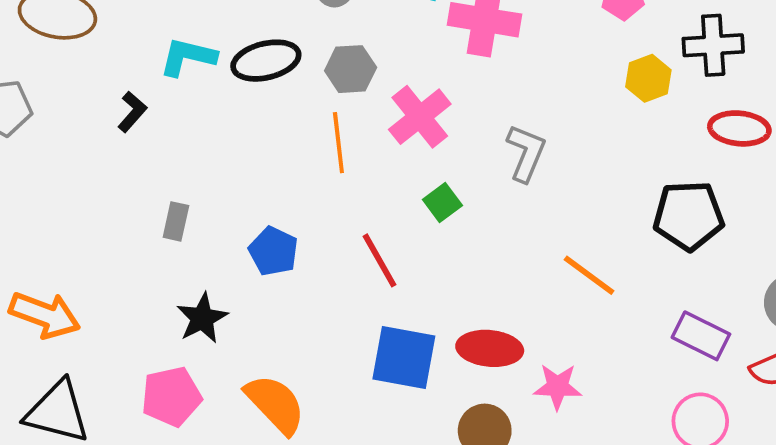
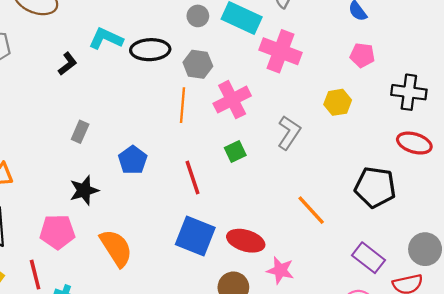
yellow hexagon: (648, 78) -> (338, 102), moved

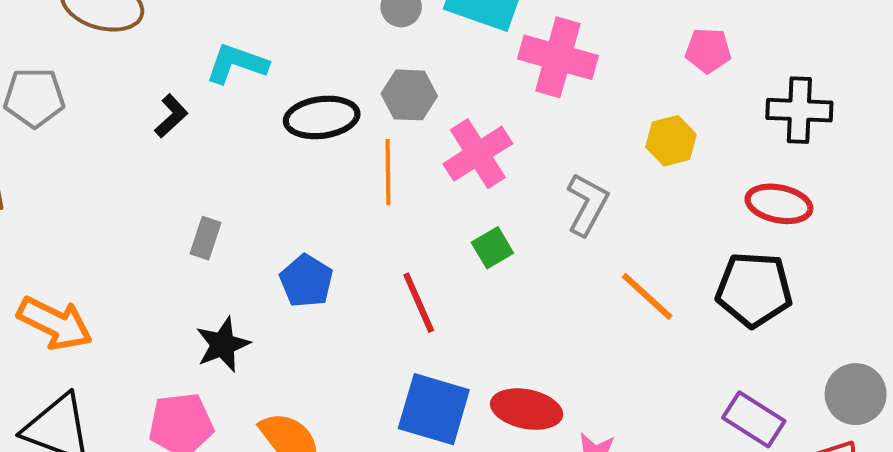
black ellipse: (150, 50) -> (322, 117), moved
red ellipse: (414, 143) -> (779, 204), moved
orange line: (311, 210) -> (647, 296), moved

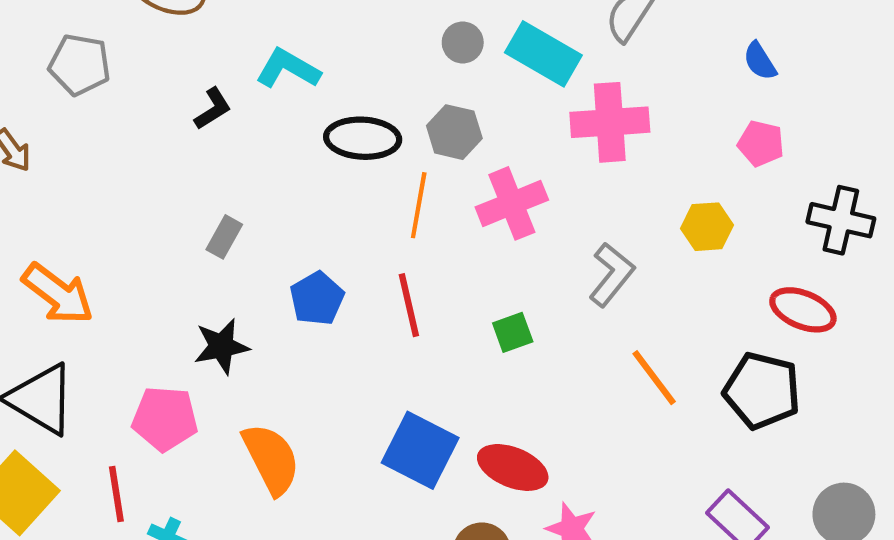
pink cross: (558, 57) -> (610, 122), turned -30
green square: (492, 248) -> (513, 332), moved
red line: (419, 303) -> (409, 305), moved

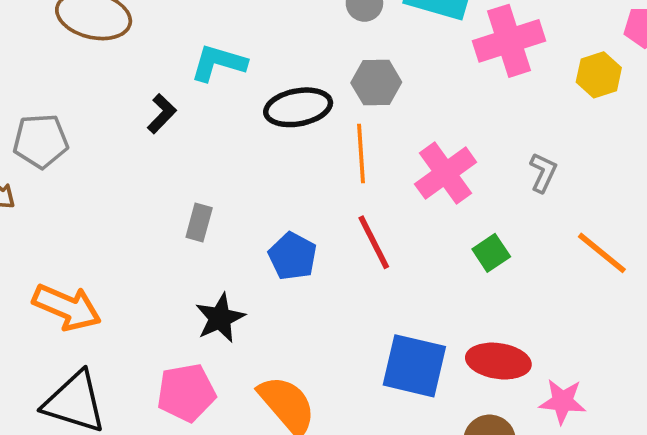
gray pentagon: (80, 65) -> (41, 141), moved
pink cross: (512, 203) -> (446, 173), moved
yellow hexagon: (707, 227) -> (599, 75), moved
gray L-shape: (612, 275) -> (543, 173), size x0.7
green square: (513, 332) -> (491, 253), moved

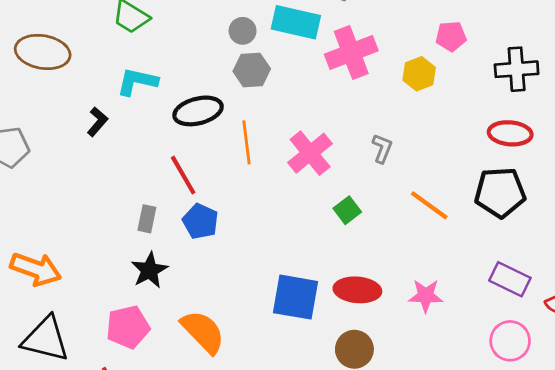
gray hexagon: (376, 83) -> (252, 70), moved
gray rectangle: (199, 223) -> (147, 219), moved
red line: (374, 242) -> (183, 175), moved
pink star: (563, 401) -> (426, 296), moved

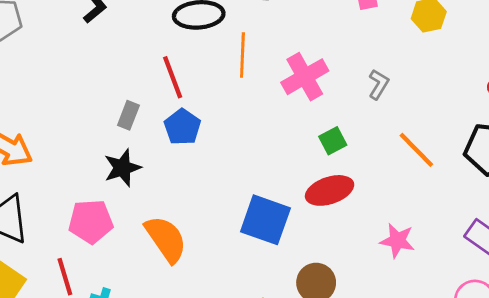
red ellipse: (357, 290) -> (330, 190), moved, turned -33

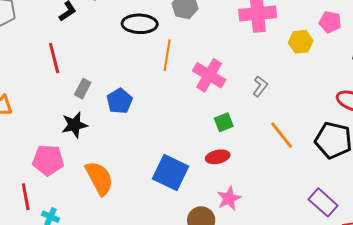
red line: (173, 77) -> (54, 58), moved
pink cross: (305, 77) -> (209, 75), turned -36
red ellipse: (330, 190) -> (218, 157), size x0.7
pink star: (397, 241) -> (229, 198), moved, turned 30

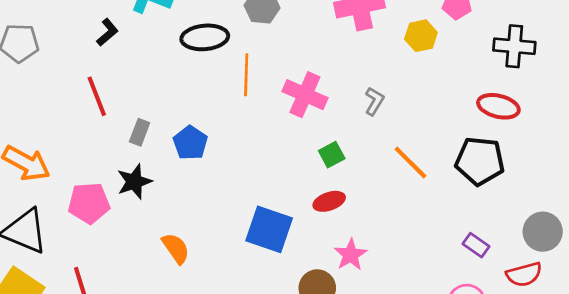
pink pentagon: (48, 160) -> (89, 203), moved
orange semicircle: (99, 178) -> (176, 248), size x0.7
purple rectangle: (323, 202) -> (476, 245), size x0.7

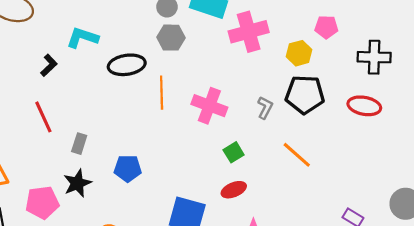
blue pentagon: (190, 143) -> (128, 168), moved, turned -30
black pentagon: (480, 161) -> (305, 95), moved

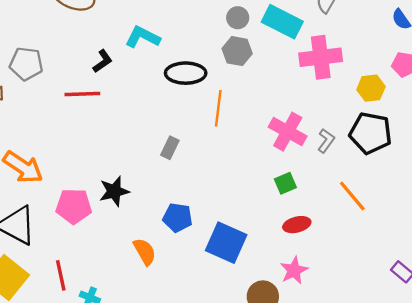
pink cross: (209, 106) -> (288, 132), moved
red line: (43, 117) -> (82, 94), moved, turned -76
gray rectangle: (79, 144) -> (170, 148), moved
blue pentagon: (128, 168) -> (178, 218), moved
red ellipse: (234, 190) -> (297, 225), moved

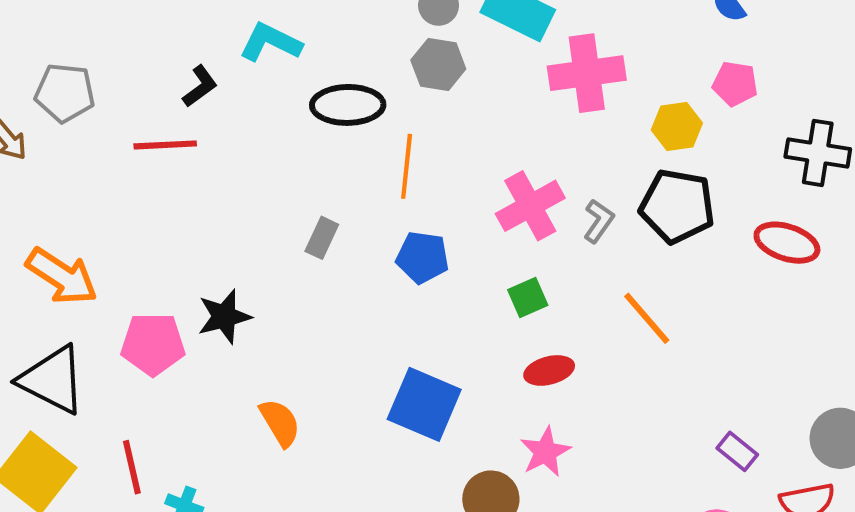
pink cross: (288, 132) -> (530, 206), turned 33
blue pentagon: (178, 218) -> (422, 257), moved

